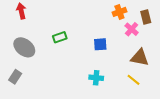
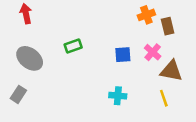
brown rectangle: (146, 17) -> (168, 26), moved
pink cross: (132, 29) -> (153, 52), moved
yellow line: (134, 80) -> (164, 98), turned 32

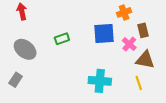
brown rectangle: (168, 26) -> (143, 30), moved
blue square: (123, 55) -> (104, 34), moved, size x1.5
cyan cross: (118, 96) -> (100, 81), size x1.5

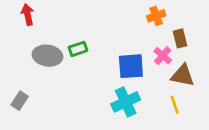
blue square: (104, 34) -> (131, 66), moved
gray ellipse: (25, 49) -> (47, 56), moved, turned -30
cyan cross: (100, 81) -> (126, 102), turned -30

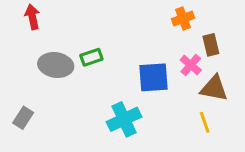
cyan cross: (126, 102) -> (124, 119), moved

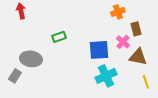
gray ellipse: (56, 65) -> (31, 59), moved
cyan cross: (124, 119) -> (106, 76), moved
yellow line: (205, 122) -> (146, 82), moved

